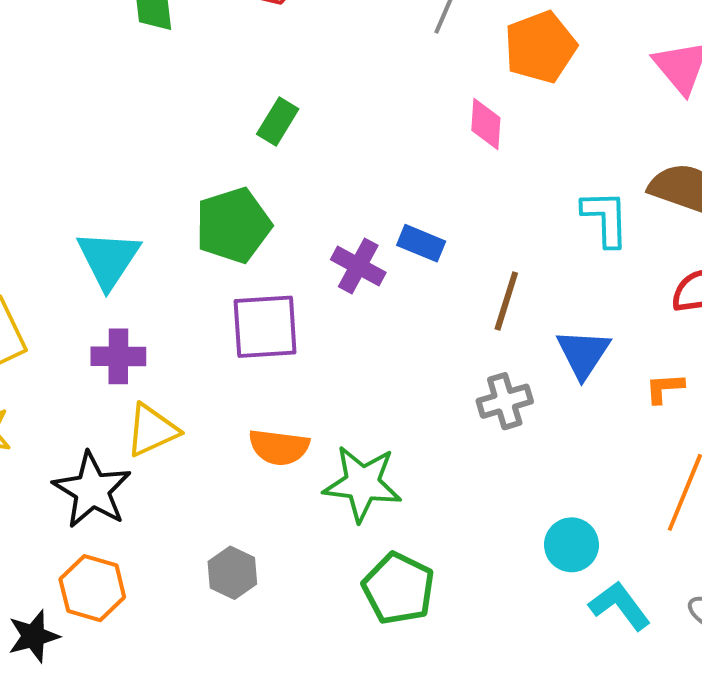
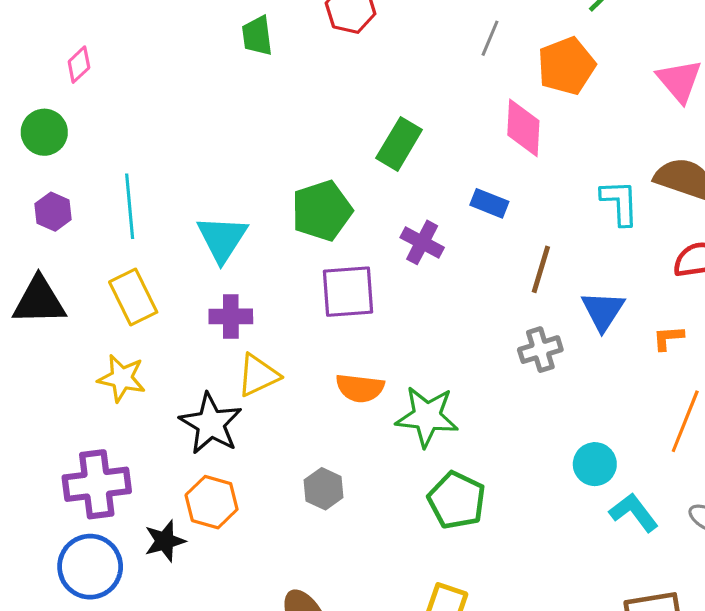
green rectangle: (278, 122) -> (399, 144), moved, size x1.4
pink diamond: (486, 124) -> (523, 128), size x1.4
blue rectangle: (421, 243) -> (489, 203), moved

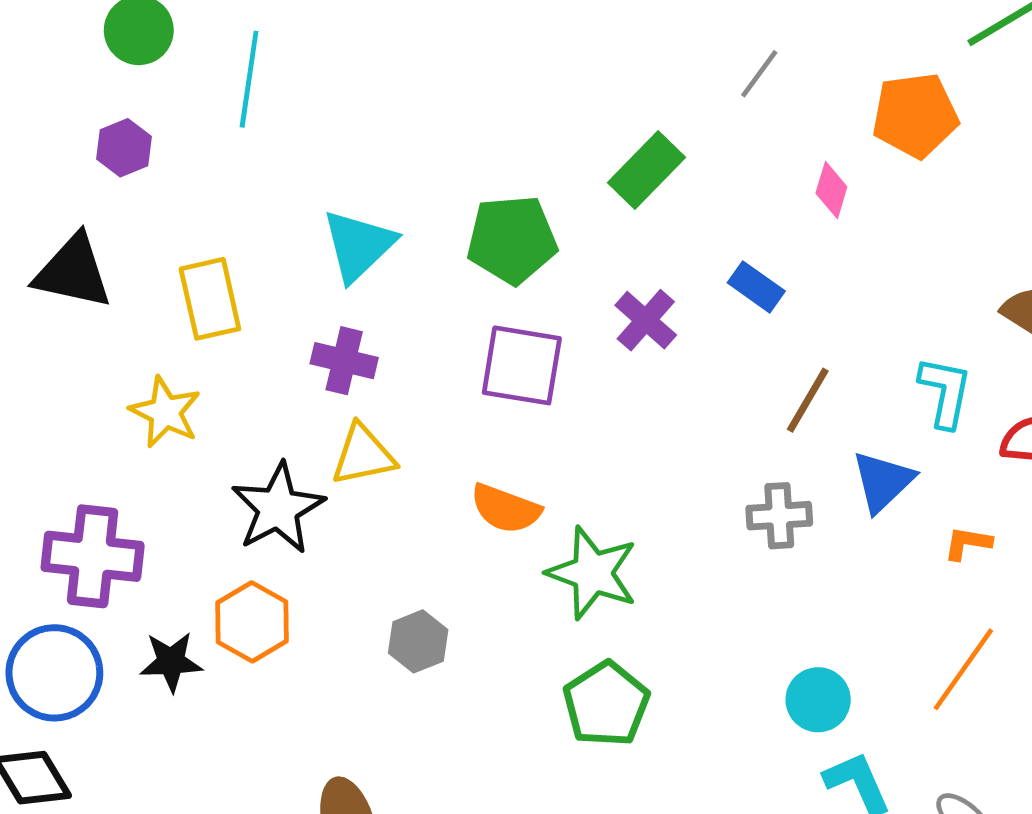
gray line: (490, 38) -> (759, 74), moved
pink diamond: (523, 128) -> (831, 190), size x0.6
cyan L-shape: (620, 202) -> (945, 392), moved
cyan line: (130, 206) -> (249, 79), moved

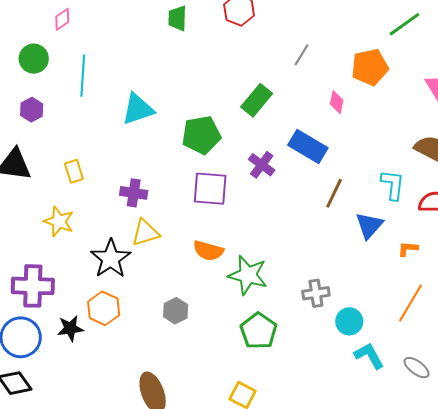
cyan triangle: (359, 245) -> (138, 109), moved, turned 30
blue rectangle: (756, 287) -> (308, 147), size x1.6
yellow rectangle: (210, 299) -> (74, 171), size x0.7
gray cross: (779, 516) -> (316, 293), moved

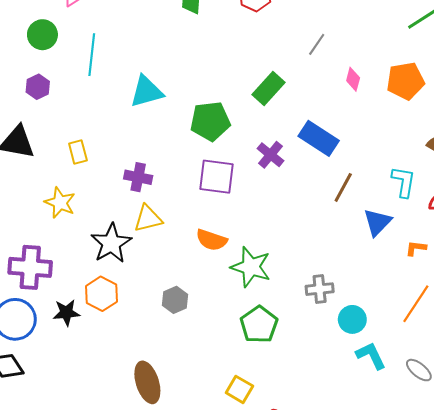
orange pentagon: (370, 67) -> (405, 81), moved
pink diamond: (337, 102) -> (353, 79), moved

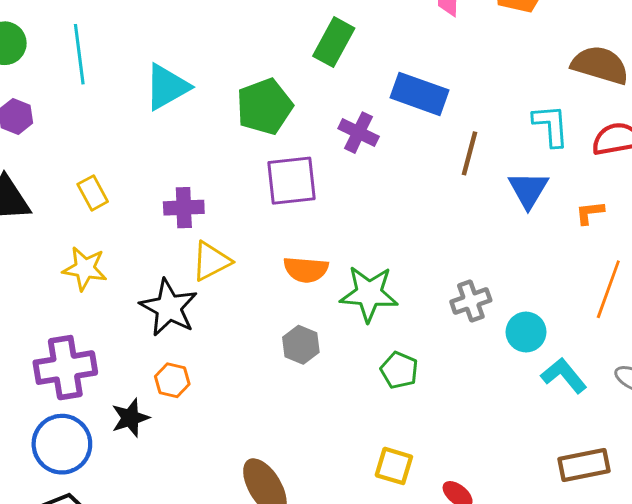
orange hexagon: (101, 294) -> (172, 380), size x0.7
gray hexagon: (175, 300) -> (301, 345), moved
green pentagon: (259, 325) -> (399, 370), size x0.7

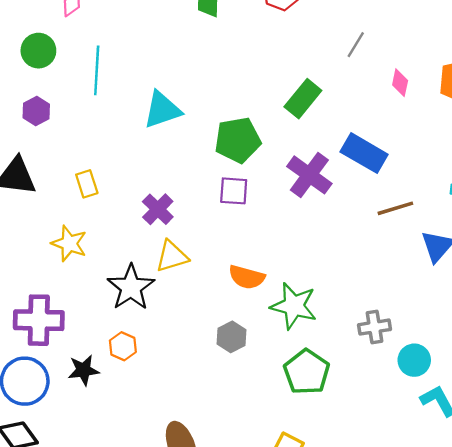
purple cross: (359, 133) -> (309, 175), size x1.4
brown line: (469, 153) -> (395, 208), turned 48
purple square: (292, 181) -> (234, 191), moved, size x0.7
purple cross: (184, 208) -> (158, 209), turned 36
green pentagon: (399, 370) -> (307, 372), size x1.5

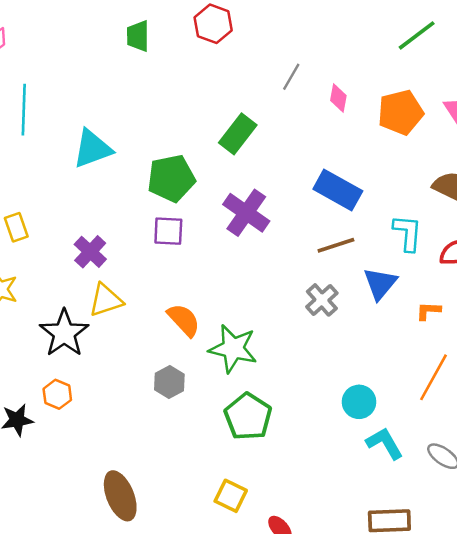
pink diamond: (400, 83) -> (338, 98), moved
blue rectangle: (364, 153) -> (338, 190), moved
orange semicircle: (247, 277) -> (184, 320), turned -147
gray cross: (374, 327) -> (322, 300), moved, turned -32

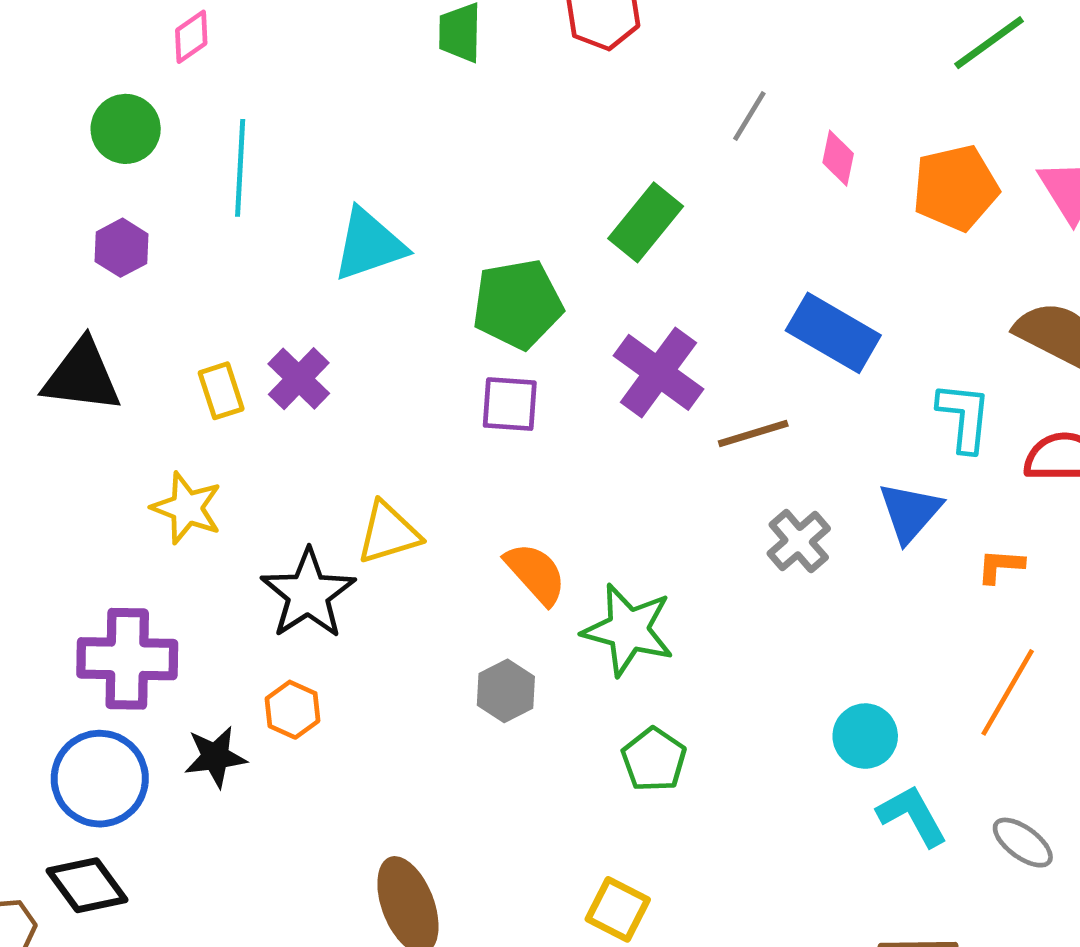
brown line: (336, 245) -> (753, 434), moved
purple cross: (90, 252) -> (299, 379), moved
green pentagon: (248, 417) -> (654, 760), size x0.7

